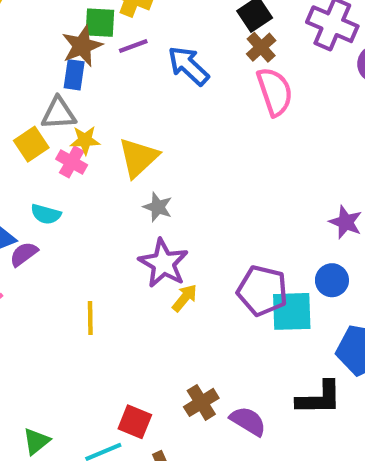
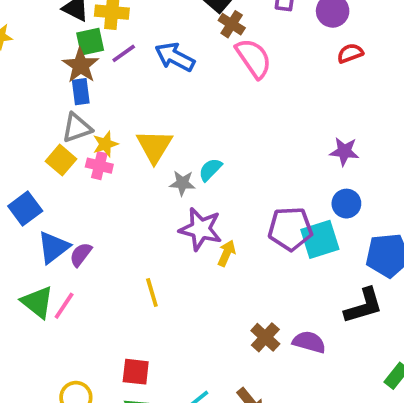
cyan semicircle: (46, 214) -> (210, 170), moved, turned 135
red square: (135, 422) -> (136, 372), moved

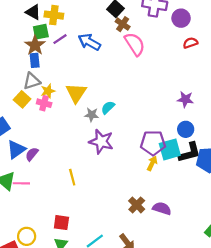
yellow arrow: (227, 253) -> (152, 163), moved
pink line: (64, 306) -> (21, 183), turned 56
black L-shape: (364, 306) -> (190, 152), moved

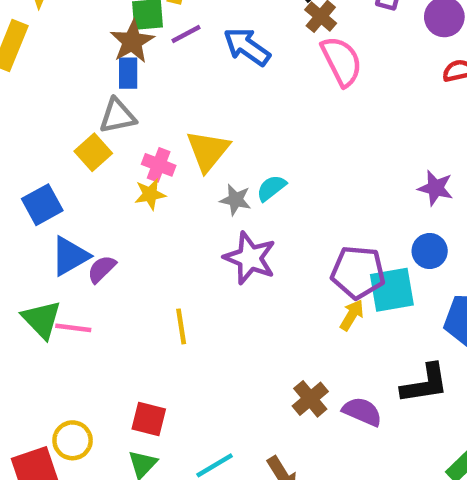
yellow star: (48, 91) -> (150, 194), moved
pink cross: (44, 103) -> (159, 165), moved
black L-shape: (190, 152) -> (425, 384), moved

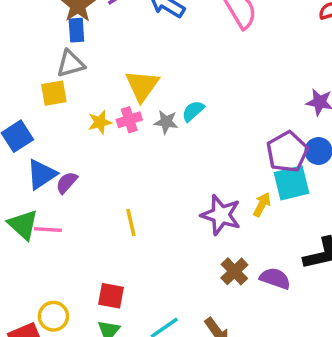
yellow square: (93, 152) -> (54, 93), turned 36
pink cross: (159, 165) -> (129, 120), moved, turned -35
purple star: (250, 258) -> (221, 215), moved
purple pentagon: (358, 272) -> (287, 152), moved, turned -30

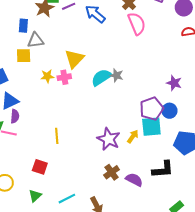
blue rectangle: (76, 30) -> (23, 26), moved
cyan semicircle: (193, 111) -> (101, 77), size x1.5
gray star: (166, 122) -> (117, 75), moved
purple semicircle: (67, 183) -> (15, 116), moved, turned 136
red square: (111, 296) -> (40, 167), moved

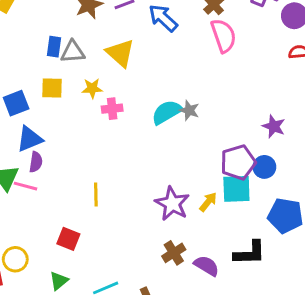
blue rectangle: (23, 26) -> (54, 47), moved
yellow square: (24, 56) -> (52, 88), moved
yellow triangle: (74, 59) -> (120, 53), moved, turned -35
yellow star: (47, 76) -> (92, 88), moved

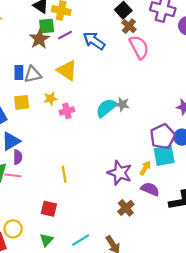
purple semicircle: (206, 266) -> (150, 189), moved

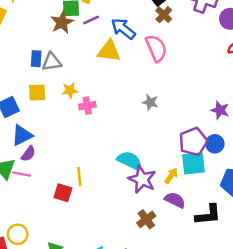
pink semicircle: (139, 47) -> (156, 48), moved
yellow triangle: (67, 70) -> (109, 51), moved, turned -30
cyan semicircle: (106, 108) -> (130, 161), moved, turned 60
purple semicircle: (18, 157) -> (28, 154), turned 32
red square: (49, 209) -> (63, 193), moved

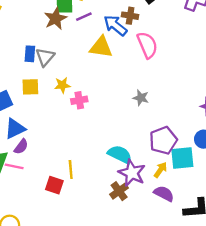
brown cross: (164, 15) -> (130, 16), moved, turned -35
gray triangle: (52, 62) -> (45, 57), turned -42
purple pentagon: (193, 142) -> (163, 140), moved
brown cross: (146, 219) -> (119, 191), moved

